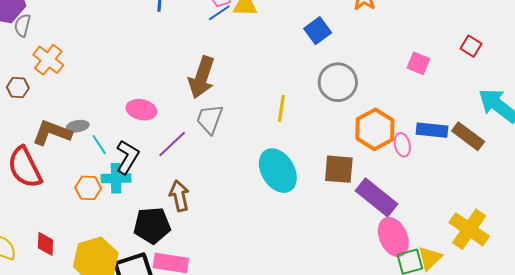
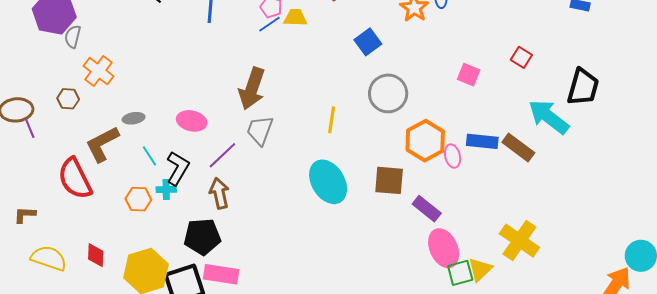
gray ellipse: (78, 126) -> (134, 118), moved
brown L-shape: (52, 133) -> (102, 144), turned -48
cyan cross: (116, 178) -> (166, 190), size x0.7
brown arrow: (179, 196) -> (219, 193), moved
purple rectangle: (376, 197) -> (427, 209), size x0.7

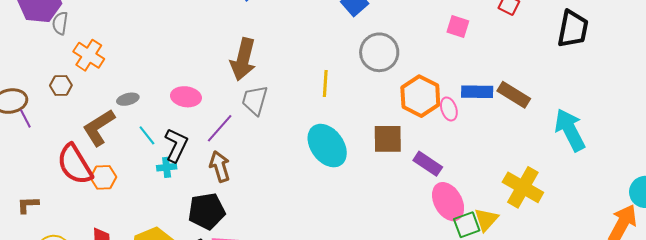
cyan arrow: (549, 117) -> (570, 130), moved, turned 30
orange hexagon: (138, 199) -> (103, 177), moved

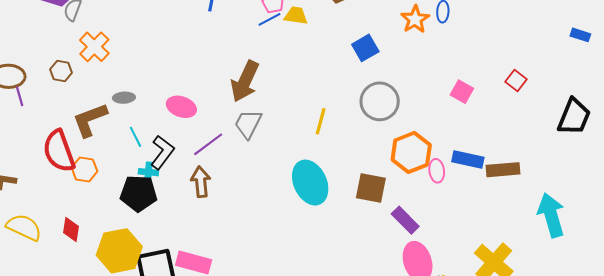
brown rectangle: (514, 95) -> (503, 170), turned -48
black pentagon: (207, 211) -> (139, 193), moved

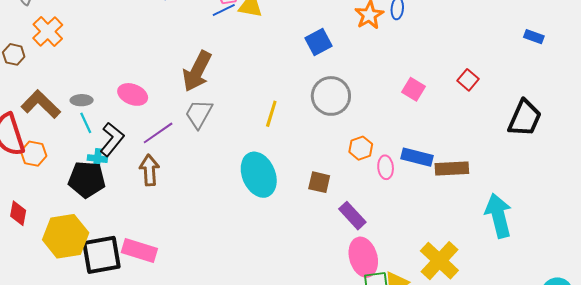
gray ellipse: (124, 98) -> (82, 100), moved
brown L-shape: (90, 120) -> (41, 104), turned 63
orange hexagon: (411, 152) -> (361, 148), size x0.6
brown square: (371, 188) -> (319, 182), size x0.7

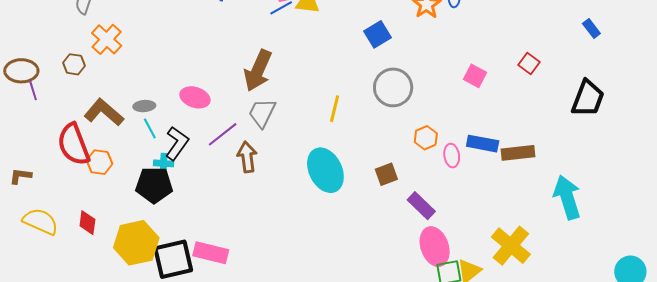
blue rectangle: (534, 37) -> (591, 28), moved, turned 36
brown arrow: (149, 170) -> (247, 157), moved
brown square: (319, 182) -> (386, 174), turned -30

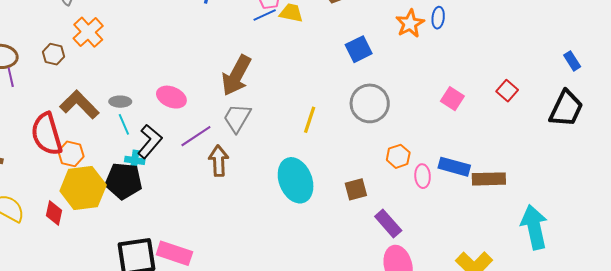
black trapezoid: (588, 98) -> (566, 109), moved
yellow hexagon: (136, 243) -> (83, 188), moved

